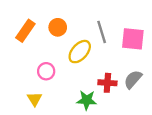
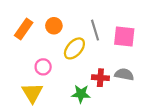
gray semicircle: (133, 79) -> (124, 74), turned 60
yellow triangle: (35, 99) -> (32, 93), size x1.5

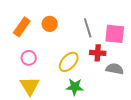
yellow ellipse: (74, 48) -> (69, 62), moved
pink circle: (43, 67) -> (29, 58), moved
red cross: (100, 78) -> (98, 53), moved

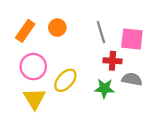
pink circle: (29, 58) -> (33, 67), size x1.5
yellow ellipse: (69, 62) -> (65, 80), moved
green star: (75, 87) -> (104, 88), moved

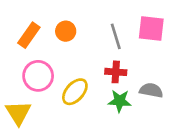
pink square: (132, 39) -> (151, 28), moved
red cross: (112, 61) -> (116, 72), moved
yellow triangle: (34, 99) -> (18, 113), moved

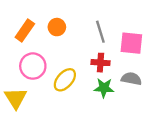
pink square: (151, 28) -> (131, 43), moved

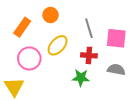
orange circle: (57, 27) -> (51, 15), moved
yellow ellipse: (65, 80) -> (58, 45), moved
green star: (104, 88) -> (81, 78), moved

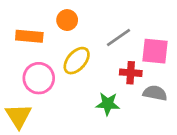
orange rectangle: (22, 27) -> (29, 36), turned 60
gray line: (89, 28) -> (118, 38), turned 72
red cross: (89, 55) -> (131, 73), moved

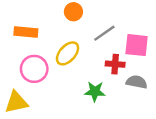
orange circle: (67, 20) -> (73, 12), moved
yellow triangle: (18, 116) -> (16, 102), turned 50

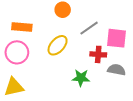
pink circle: (34, 69) -> (17, 52), moved

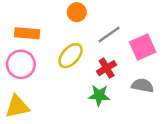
pink square: (116, 38) -> (143, 47), turned -30
red cross: (98, 54) -> (107, 68), moved, turned -35

